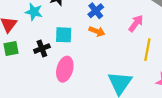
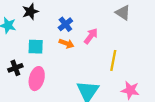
pink arrow: (136, 23) -> (91, 36), moved
black cross: (42, 49) -> (15, 68), moved

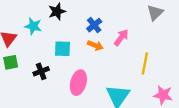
gray triangle: (123, 13) -> (155, 13), turned 42
pink ellipse: (37, 79) -> (78, 83), moved

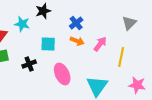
gray triangle: (155, 13) -> (129, 23), moved
pink arrow: (121, 37) -> (100, 44), moved
pink ellipse: (78, 83) -> (62, 74), turned -40

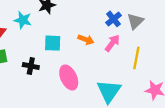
blue cross: (76, 23) -> (113, 19), moved
gray triangle: (129, 23) -> (135, 21), moved
black cross: (29, 64) -> (31, 66), turned 32

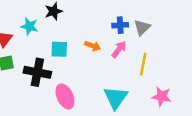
blue cross: (113, 19) -> (120, 25), turned 35
black cross: (31, 66) -> (37, 72), size x1.6
pink ellipse: (69, 78) -> (65, 96), moved

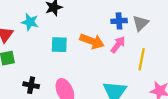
orange arrow: (93, 46) -> (92, 41), size x1.5
black cross: (37, 72) -> (31, 85), moved, size x0.6

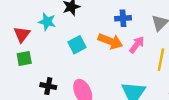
blue cross: (119, 21) -> (123, 18), moved
cyan square: (59, 45) -> (77, 45), turned -30

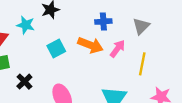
black cross: (48, 86) -> (24, 82), moved, turned 35

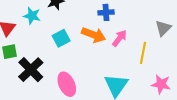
gray triangle: (141, 26) -> (163, 28), moved
black cross: (24, 82) -> (31, 70), size x1.6

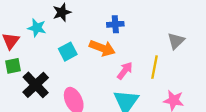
pink arrow: (119, 38) -> (125, 71), moved

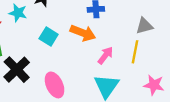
gray triangle: (176, 41) -> (144, 26), moved, turned 30
cyan square: (68, 52) -> (49, 36), turned -30

